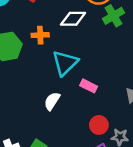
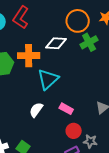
orange cross: (40, 35) -> (29, 56), size x1.5
pink rectangle: (89, 86) -> (66, 109), moved

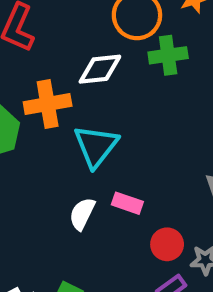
green cross: (89, 42) -> (168, 55), turned 30
pink rectangle: (66, 109) -> (127, 203), moved

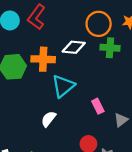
pink rectangle: (127, 203) -> (98, 106), moved, turned 32

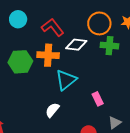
red L-shape: (36, 17) -> (53, 27), moved, turned 105
gray triangle: (121, 120) -> (115, 123), moved

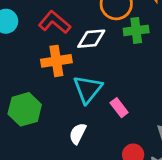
green hexagon: (20, 62) -> (25, 109), moved
pink rectangle: (98, 99) -> (119, 108), moved

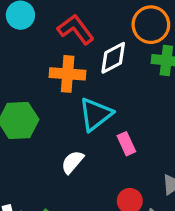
white diamond: (91, 39) -> (113, 58), turned -36

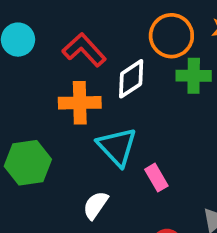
cyan triangle: (96, 114) -> (117, 147), turned -30

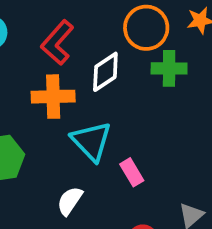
red L-shape: (84, 50) -> (57, 43), turned -96

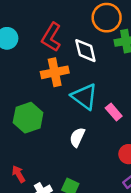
white diamond: (105, 72) -> (85, 51), turned -60

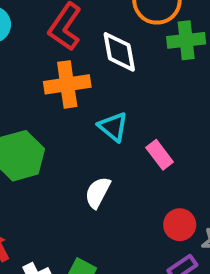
cyan triangle: (84, 97) -> (113, 127), size x0.7

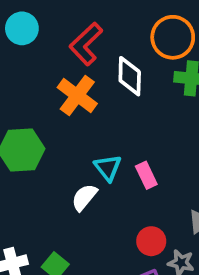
orange cross: (67, 84) -> (77, 95), turned 33
cyan triangle: (113, 127) -> (108, 168), moved

